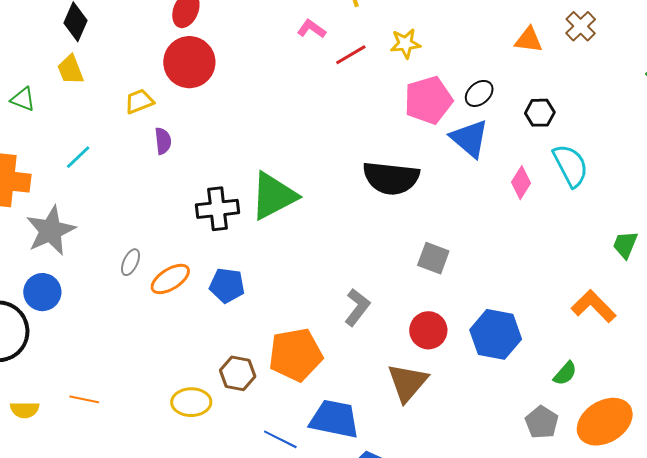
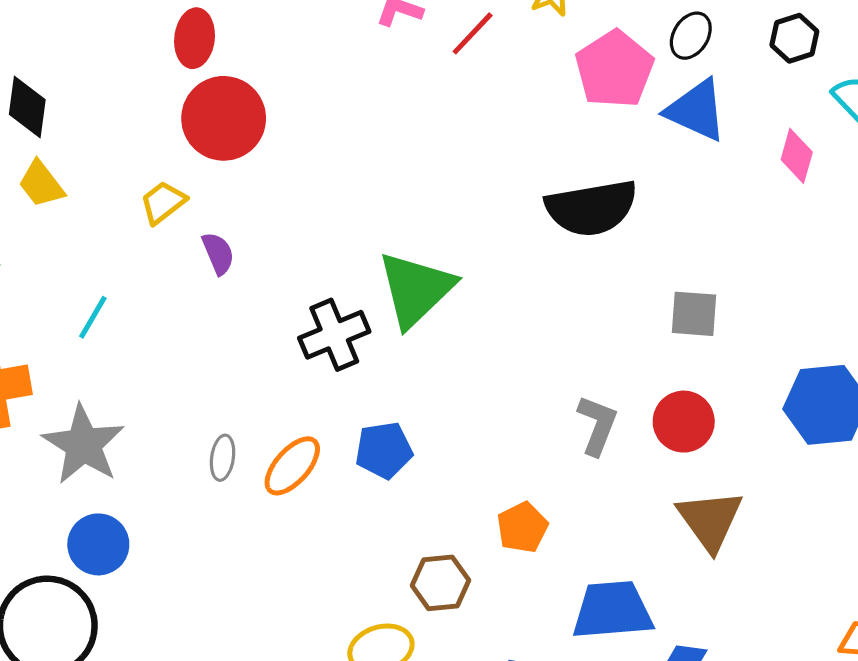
red circle: (428, 330) -> (684, 422), moved
orange pentagon: (296, 355) -> (522, 527), size x0.6

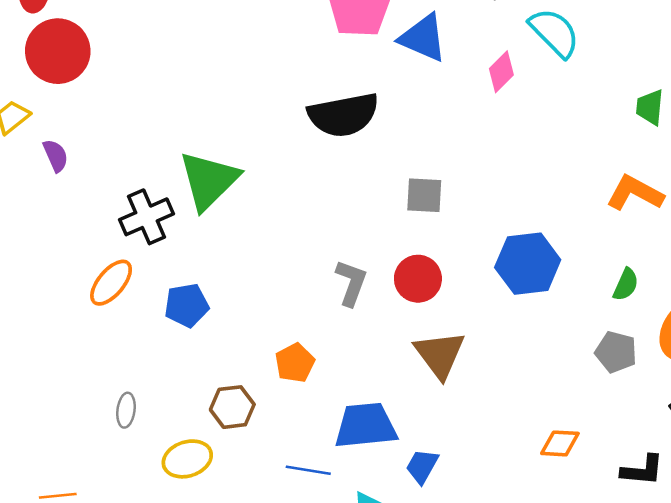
pink diamond: (797, 156) -> (501, 72), turned 30
gray ellipse: (223, 458) -> (126, 410), moved
orange ellipse: (292, 466) -> (111, 283), moved

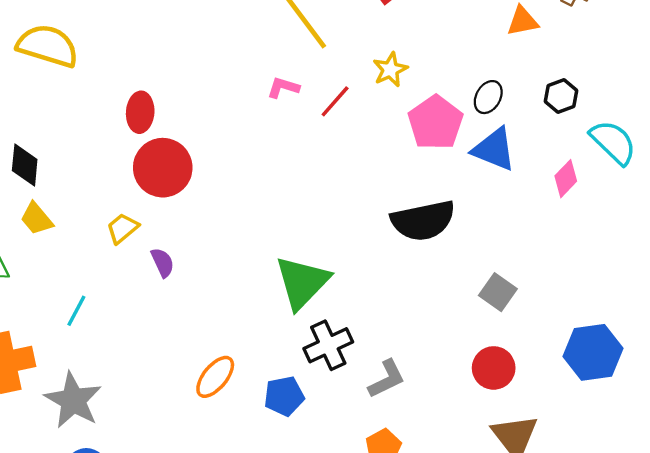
gray square: (424, 195) -> (498, 292), turned 33
black cross: (147, 217) -> (328, 345), moved
gray L-shape: (351, 283) -> (387, 379), moved, turned 45

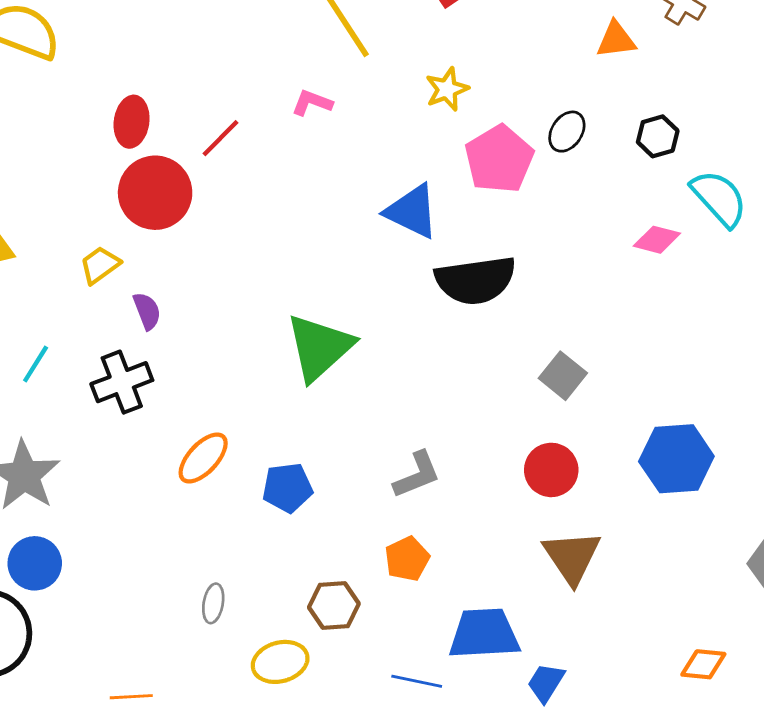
red line: (335, 101) -> (220, 138), moved
blue triangle: (494, 149) -> (412, 211), moved
pink diamond: (566, 179) -> (657, 240), turned 57
black cross: (328, 345) -> (122, 382), moved

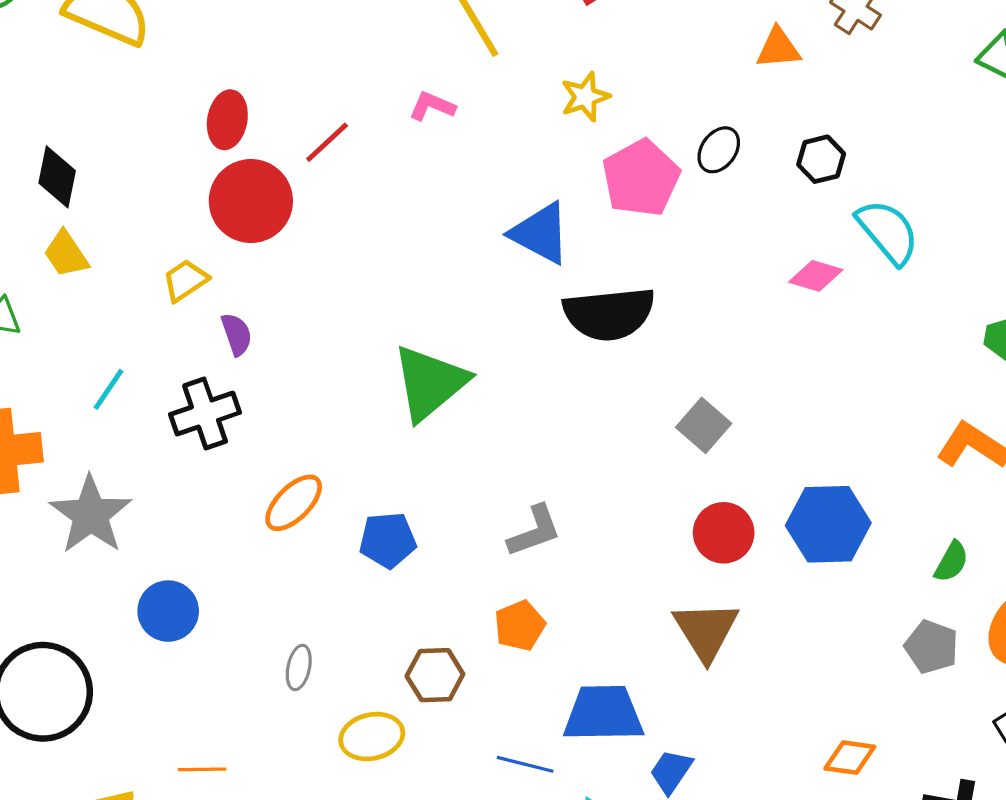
red circle: (551, 470) -> (724, 533), moved
blue circle: (35, 563) -> (168, 611), moved

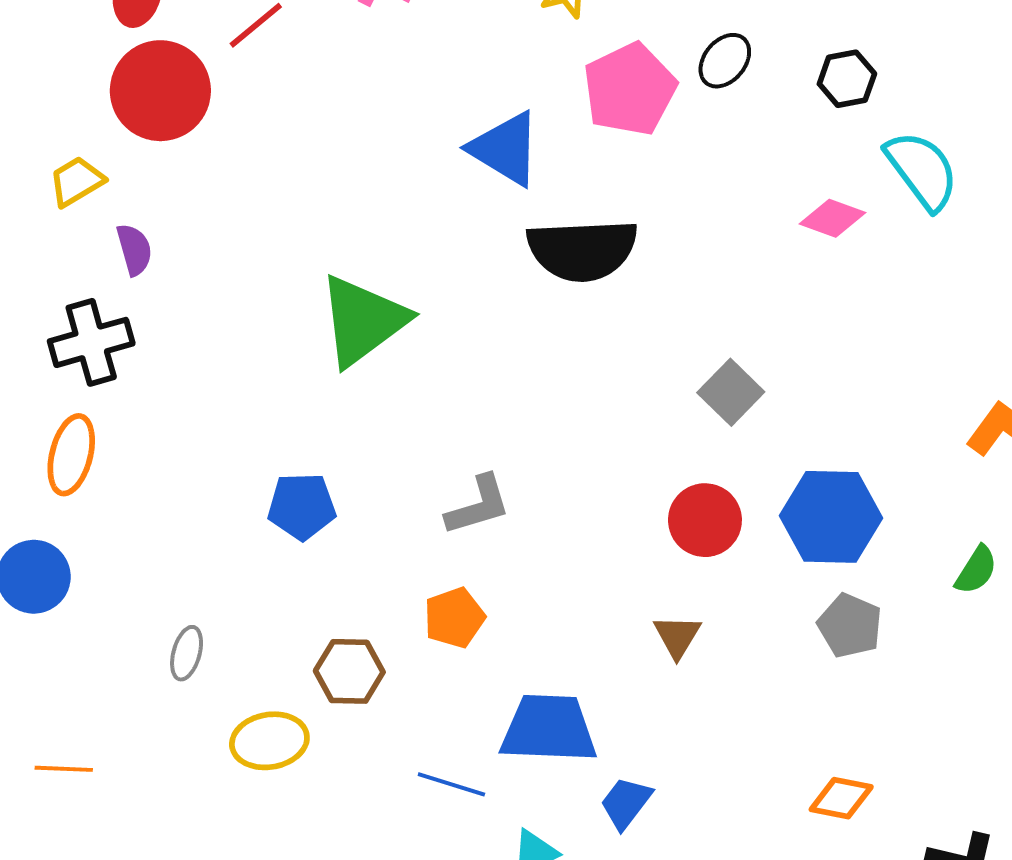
gray square: (704, 425) -> (731, 392), moved
orange ellipse: (294, 503) -> (71, 455), moved, turned -34
brown triangle: (706, 631) -> (677, 636), size x0.6
gray pentagon: (932, 647) -> (850, 626), moved

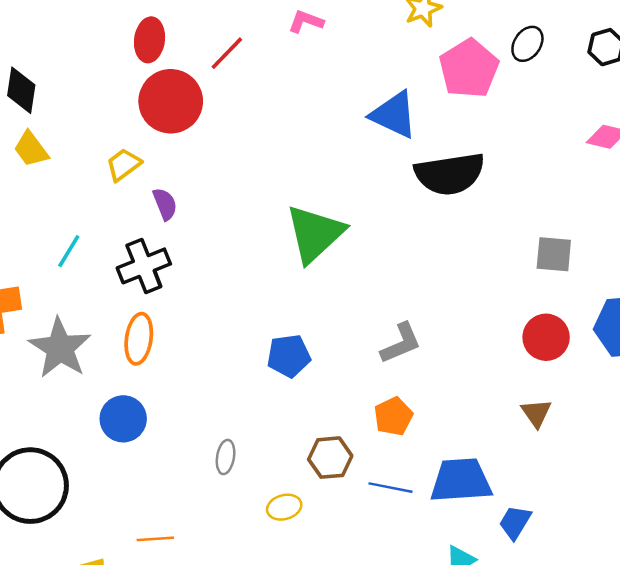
gray square: (731, 392) -> (554, 254), turned -33
yellow ellipse: (269, 741) -> (284, 507), size x0.7
blue line: (451, 784) -> (391, 488), moved

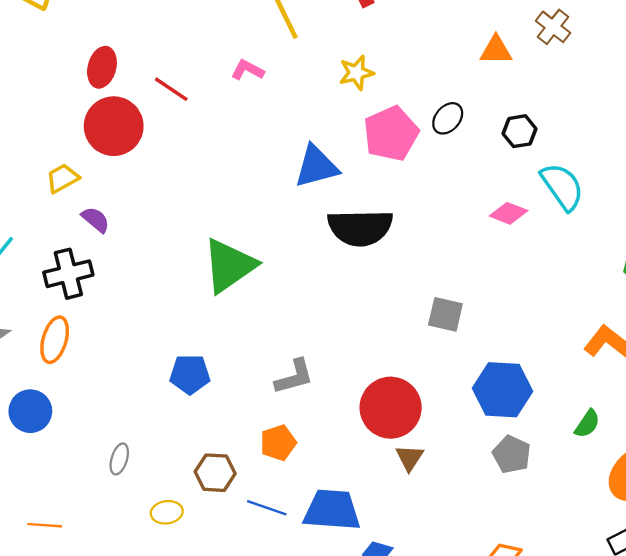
red line: (227, 53) -> (171, 89), turned 72
blue triangle: (394, 115) -> (316, 167), turned -48
purple semicircle: (165, 204) -> (96, 220), turned -36
red circle: (546, 337) -> (391, 408), moved, size x1.4

